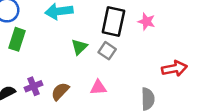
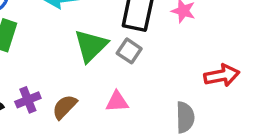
green triangle: (79, 47) -> (91, 46), size x1.5

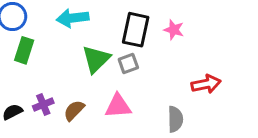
gray square: (129, 51) -> (128, 63), turned 36
pink triangle: (117, 102) -> (118, 106), size x1.4

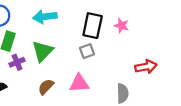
green triangle: (96, 59) -> (43, 51), moved
purple cross: (43, 105) -> (17, 62), moved

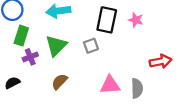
gray square: (87, 51) -> (91, 46), moved
pink triangle: (79, 83) -> (110, 85), moved

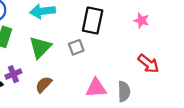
pink star: (136, 20) -> (141, 21), moved
purple cross: (30, 57) -> (13, 74), moved
red arrow: (161, 61) -> (148, 64), turned 50

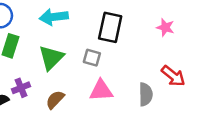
gray square: (76, 47) -> (92, 58), turned 35
pink triangle: (96, 88) -> (101, 90), moved
gray semicircle: (124, 92) -> (146, 94), moved

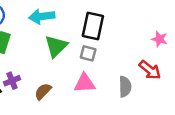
pink star: (165, 27) -> (159, 39), moved
green triangle: (51, 58) -> (56, 46), moved
gray square: (92, 58) -> (88, 53), moved

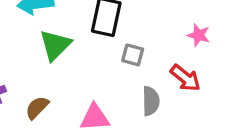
gray square: (88, 53) -> (133, 55), moved
pink triangle: (85, 83) -> (95, 118), moved

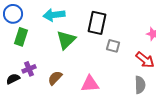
gray semicircle: (151, 101) -> (140, 85), moved

